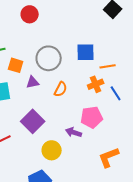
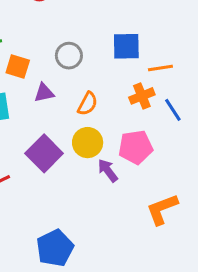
gray circle: (49, 58) -> (69, 56), size x0.7
purple arrow: (74, 132) -> (108, 170), turned 35
yellow circle: (52, 150) -> (88, 143), moved

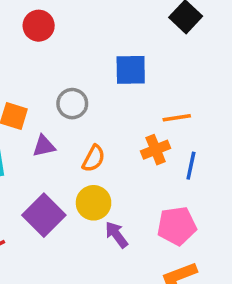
blue square: (126, 46) -> (131, 70), moved
blue line: (173, 110) -> (191, 166), turned 45
pink pentagon: (136, 147) -> (177, 226), moved

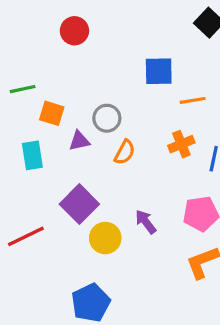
gray circle: (72, 104) -> (107, 118), moved
orange line: (177, 118) -> (193, 100), moved
yellow circle: (94, 203) -> (105, 238), moved

